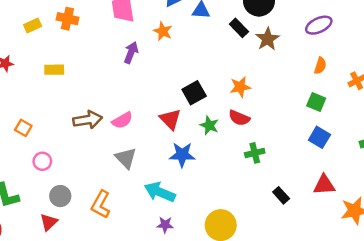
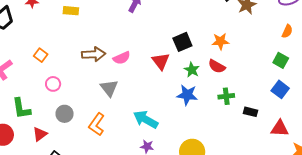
blue star: (182, 155) -> (187, 95), moved
gray triangle: (126, 158) -> (109, 88), moved
black rectangle: (281, 195) -> (251, 112), moved, turned -40
red triangle: (49, 222) -> (40, 134), moved

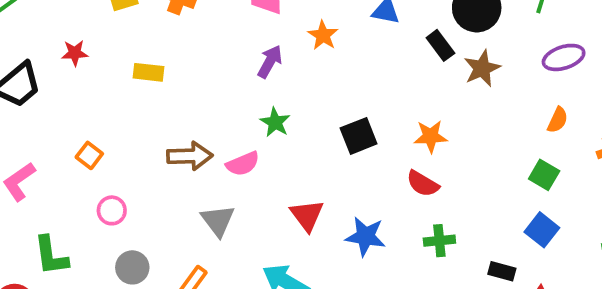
red triangle: (161, 61) -> (307, 215), moved
green star: (192, 70) -> (275, 122), moved
black rectangle: (251, 112) -> (502, 271), moved

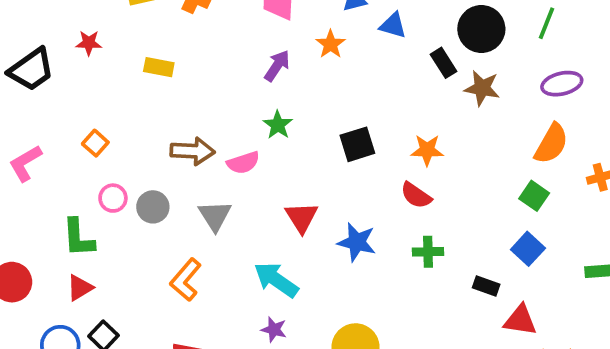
brown star: (482, 68) -> (482, 88), turned 30
orange semicircle: (558, 120) -> (551, 144), size x1.6
green L-shape: (51, 256) -> (78, 238), moved
gray circle: (132, 267) -> (153, 207), moved

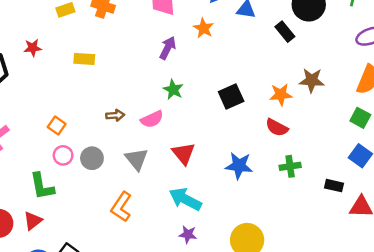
brown star: (482, 88) -> (312, 80), moved
orange square: (95, 143) -> (57, 125), moved
brown arrow: (193, 151) -> (115, 115), size x0.6
red triangle: (302, 217) -> (183, 153), moved
red triangle: (80, 288) -> (33, 221), moved

